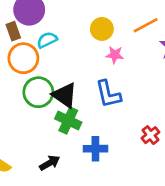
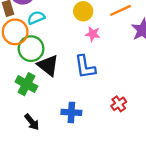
green circle: (38, 92) -> (31, 49), moved
green cross: (68, 121) -> (26, 84), moved
black arrow: (50, 163) -> (32, 122), turned 78

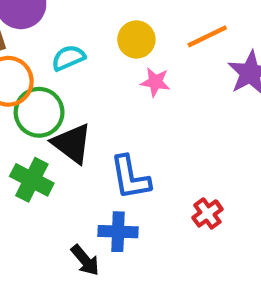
cyan semicircle: (36, 18) -> (68, 58), moved
blue L-shape: (85, 67) -> (130, 177), moved
black arrow: (32, 122) -> (85, 260), moved

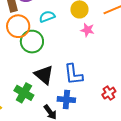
black triangle: (72, 144) -> (44, 75), moved
green cross: (32, 180) -> (24, 93), moved

